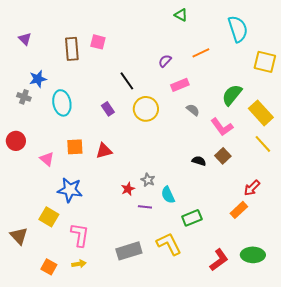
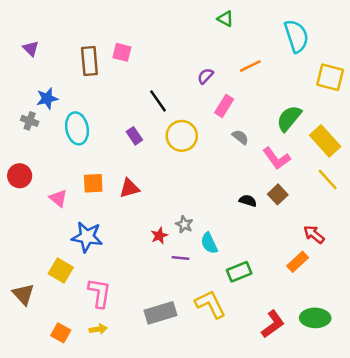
pink rectangle: (180, 85) -> (224, 106), turned -36
red arrow: (252, 188) -> (314, 234), turned 84

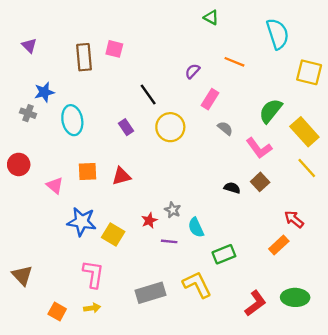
orange line: (250, 66) -> (234, 62), turned 48
yellow square: (61, 271) -> (113, 234), moved

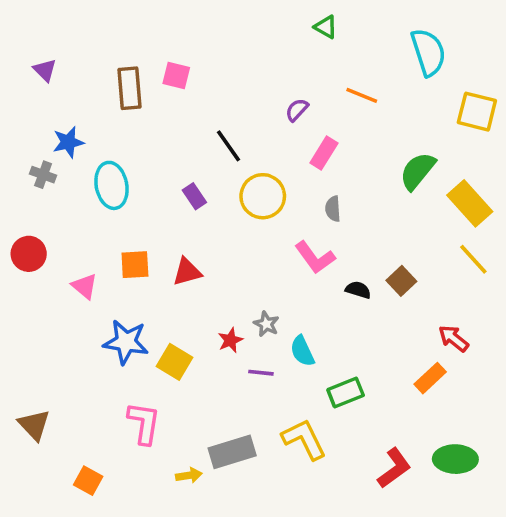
gray semicircle: (225, 128) -> (333, 209), moved, turned -133
pink L-shape: (259, 148) -> (315, 257), moved
yellow arrow: (92, 308) -> (189, 475), moved

